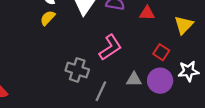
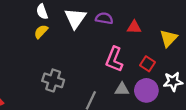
pink L-shape: (110, 47) -> (114, 59), moved, turned 145
gray cross: (77, 70) -> (53, 80), moved

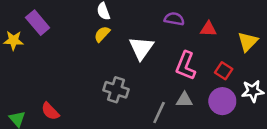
white triangle: (75, 18) -> (141, 48), moved
gray triangle: (122, 89) -> (184, 100), moved

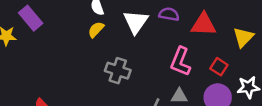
red triangle: (208, 29) -> (204, 24), size x1.5
white triangle: (141, 48) -> (136, 22), moved
gray cross: (116, 90) -> (118, 71), moved

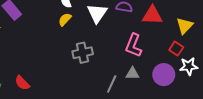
red square: (219, 67) -> (176, 49), moved
gray cross: (118, 71) -> (83, 53), turned -30

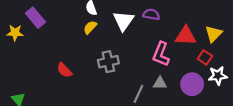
red triangle: (152, 15) -> (186, 36), moved
red semicircle: (22, 83) -> (64, 70), moved

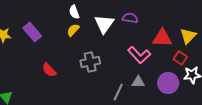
purple rectangle: (35, 18) -> (32, 32), moved
pink L-shape: (161, 54) -> (139, 55), turned -65

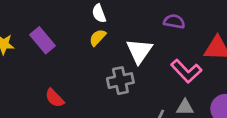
white triangle: (104, 24) -> (139, 51), moved
red semicircle: (49, 70) -> (55, 98), moved

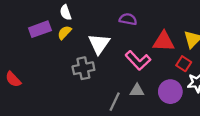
purple rectangle: (42, 40) -> (40, 29), moved, turned -70
red semicircle: (55, 98) -> (13, 79), moved

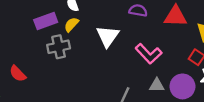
red triangle: (164, 41) -> (175, 16), moved
gray cross: (83, 68) -> (59, 47), moved
gray triangle: (137, 90) -> (157, 85), moved

